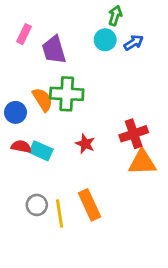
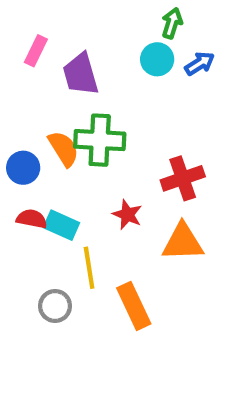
red cross: (134, 134) -> (183, 178), moved
orange triangle: (142, 162) -> (183, 242), moved
yellow line: (60, 213) -> (89, 268), moved

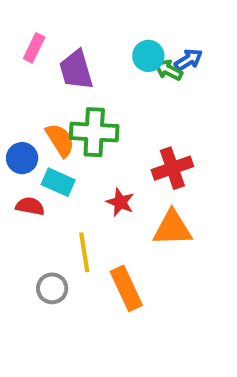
green arrow: (172, 23) -> (168, 70), moved, turned -80
cyan rectangle: (61, 225) -> (58, 182), moved

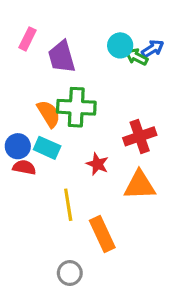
blue circle: (22, 158) -> (18, 146), moved
gray circle: (52, 288) -> (70, 273), moved

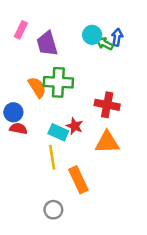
blue arrow: (153, 49) -> (117, 37), turned -49
red cross: (140, 136) -> (107, 105), turned 30
cyan rectangle: (47, 148) -> (58, 132), moved

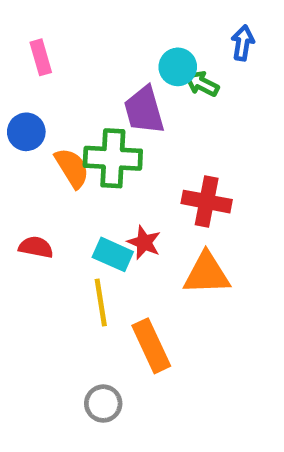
pink rectangle: (21, 30) -> (41, 57), turned -42
blue arrow: (117, 37) -> (243, 43), moved
purple trapezoid: (47, 44) -> (144, 110), moved
blue circle: (13, 112) -> (26, 132), moved

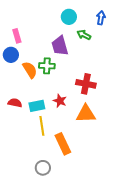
pink rectangle: (41, 57) -> (17, 36), moved
cyan circle: (178, 67) -> (69, 17), moved
green cross: (113, 158) -> (47, 66), size x0.7
cyan rectangle: (113, 254) -> (37, 106), moved, turned -35

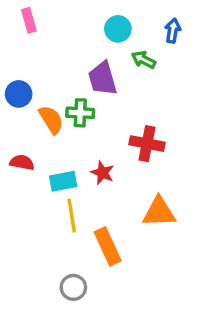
pink rectangle: (17, 36) -> (29, 20), moved
red semicircle: (15, 103) -> (22, 162), moved
orange triangle: (86, 114) -> (159, 212), moved

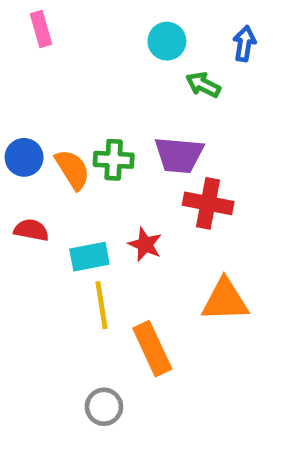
purple trapezoid: (102, 79) -> (179, 155), moved, turned -69
blue circle: (19, 94) -> (24, 157), moved

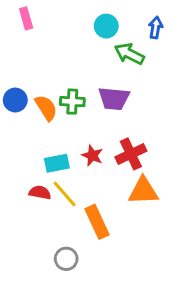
green arrow: (203, 85) -> (129, 54), size x1.4
red cross: (208, 203) -> (131, 154), moved, turned -36
red semicircle: (31, 230) -> (40, 193), moved
yellow line: (102, 305) -> (65, 194), turned -32

